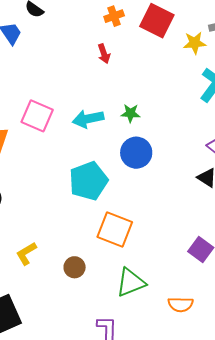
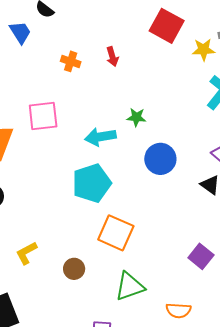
orange cross: (114, 16) -> (71, 61), moved, turned 36
pink square: (37, 116) -> (43, 116), turned -32
cyan arrow: (88, 119) -> (100, 137), moved
blue circle: (136, 153) -> (160, 159), moved

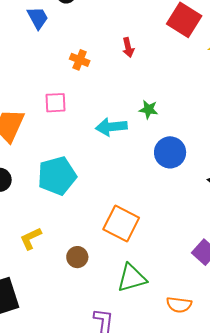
orange cross: (71, 61) -> (80, 60), moved
pink square: (43, 116) -> (55, 103), size x0.7
cyan pentagon: (92, 183) -> (57, 176), moved

